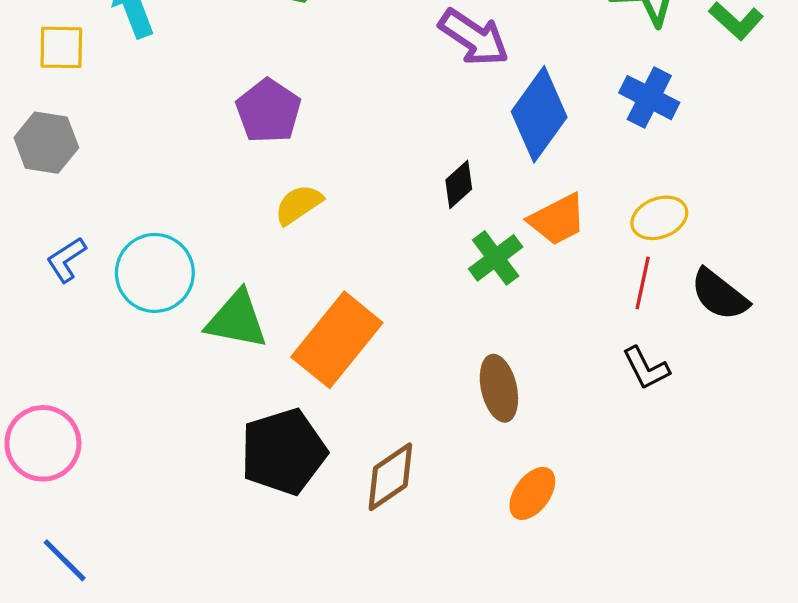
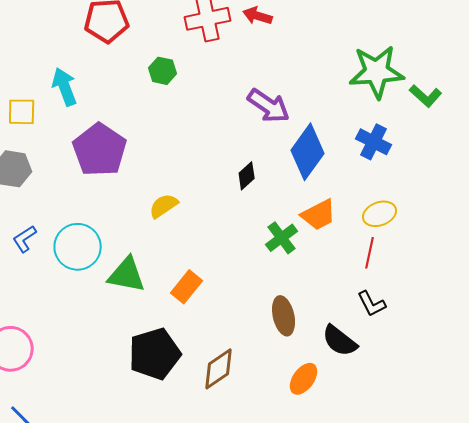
purple pentagon: (268, 111) -> (100, 150), moved, size x1.4
black diamond: (459, 184) -> (247, 176), moved
black semicircle: (719, 295) -> (340, 341), moved
orange rectangle: (337, 340) -> (187, 287), size x0.6

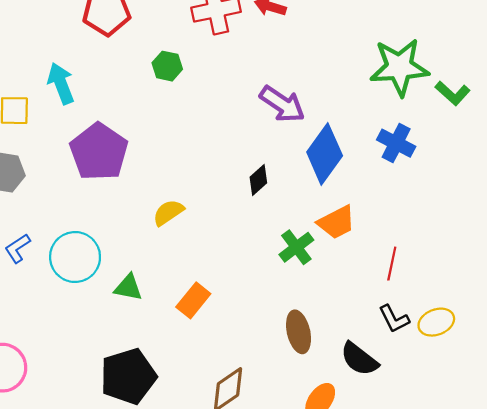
yellow ellipse: (380, 214) -> (436, 322), moved
green triangle: (127, 275) -> (128, 287), size x0.7
black pentagon: (155, 354) -> (128, 376), moved

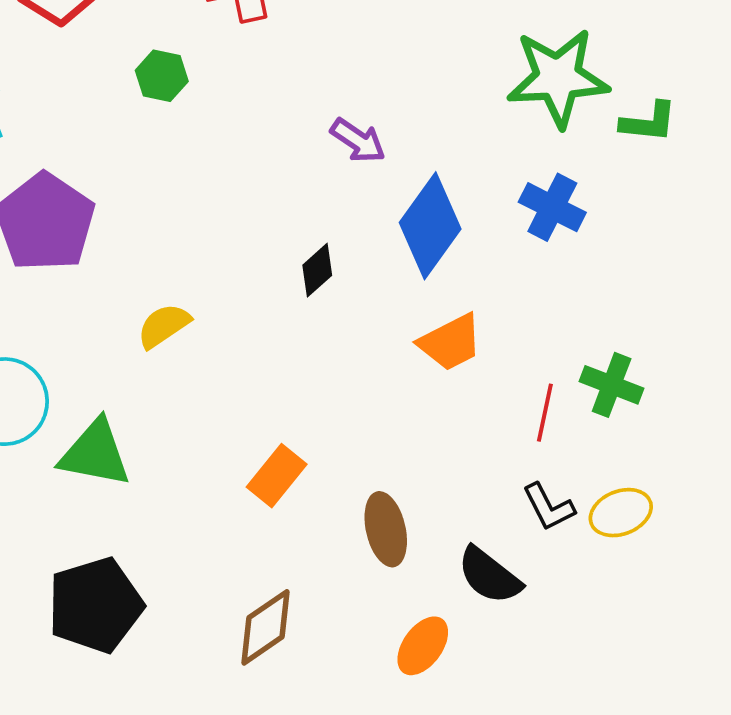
green L-shape: (453, 93) -> (649, 122), turned -36
purple arrow: (282, 104) -> (358, 141), size x0.7
green cross: (296, 247) -> (612, 385), moved, turned -32
green triangle: (128, 287) -> (95, 453), size x1.5
orange rectangle: (193, 300) -> (277, 476), moved

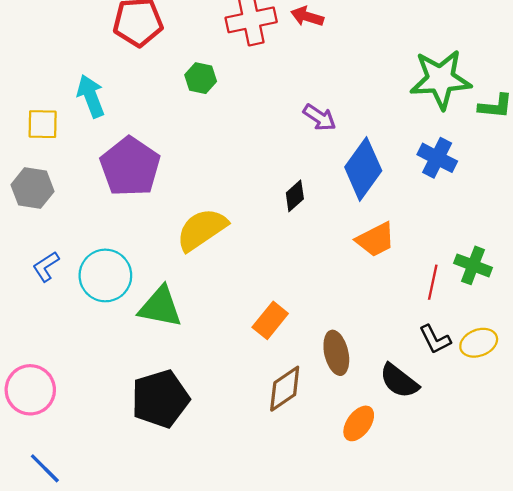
yellow semicircle: (164, 326) -> (202, 230), size x1.6
brown diamond: (265, 627) -> (285, 389), moved

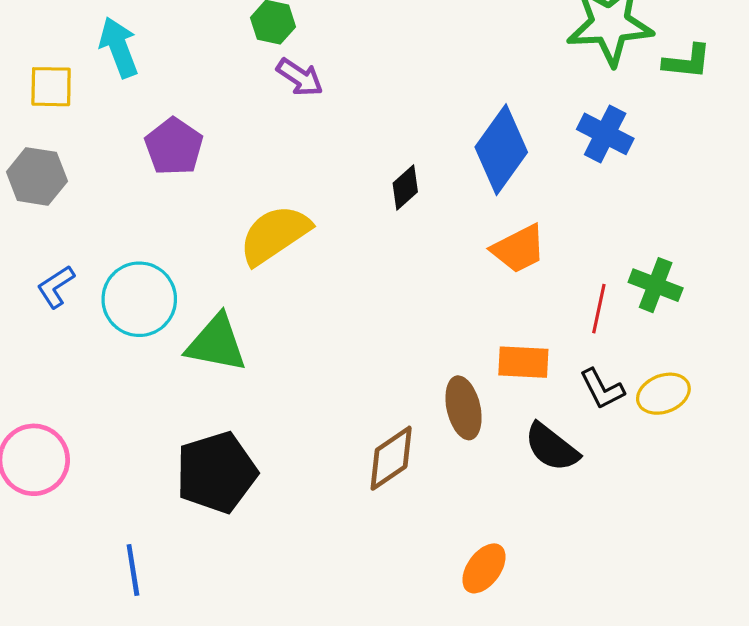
purple arrow: (319, 117) -> (300, 77), moved
purple pentagon: (130, 167) -> (174, 147), size x0.7
orange rectangle: (270, 320) -> (523, 362), moved, turned 54
orange ellipse: (359, 423) -> (484, 568), moved
blue line: (45, 468) -> (133, 570), moved, turned 36

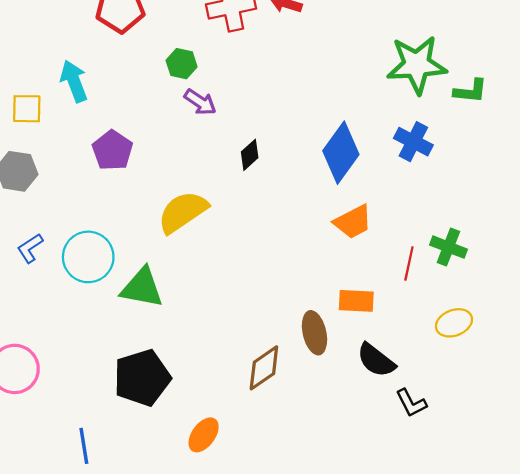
black diamond: (405, 187) -> (250, 155), moved
black L-shape: (602, 389) -> (411, 403), moved
orange ellipse: (484, 568) -> (204, 435), moved

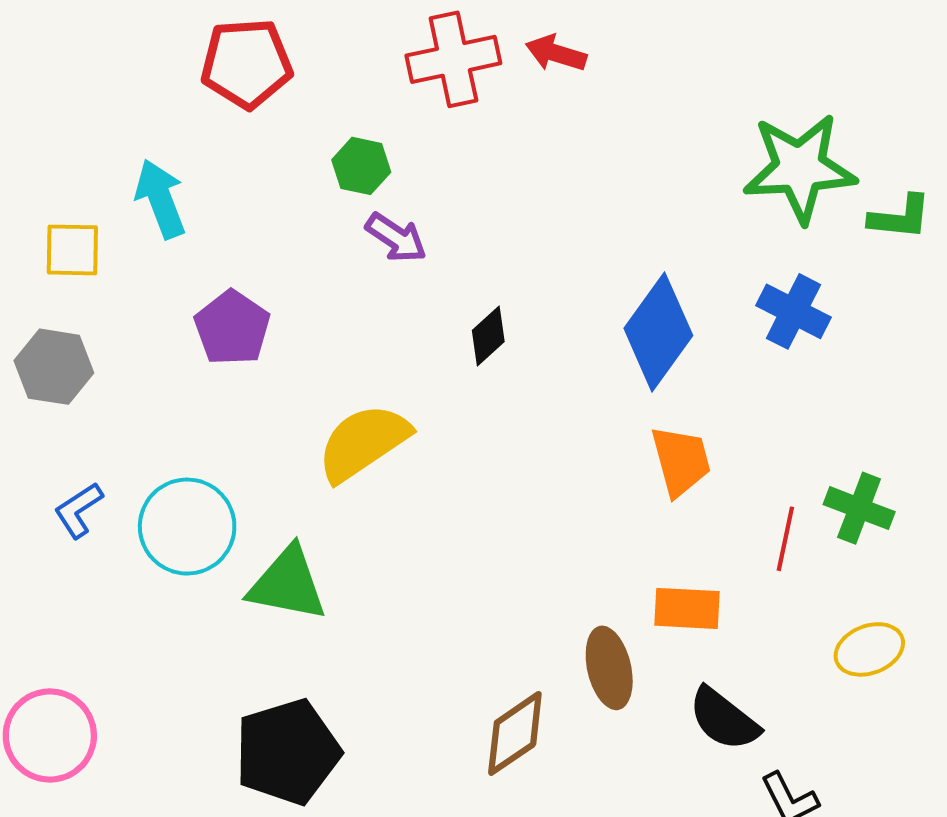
orange trapezoid: (353, 222) -> (681, 461), turned -78

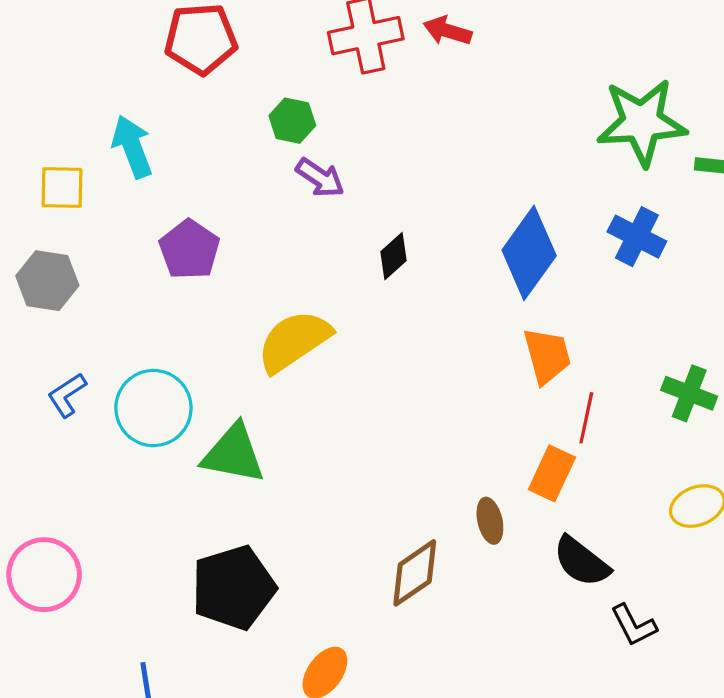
red line: (785, 539) -> (586, 418), moved
orange rectangle: (687, 608) -> (552, 473), turned -68
brown ellipse: (609, 668) -> (490, 521), size x0.7

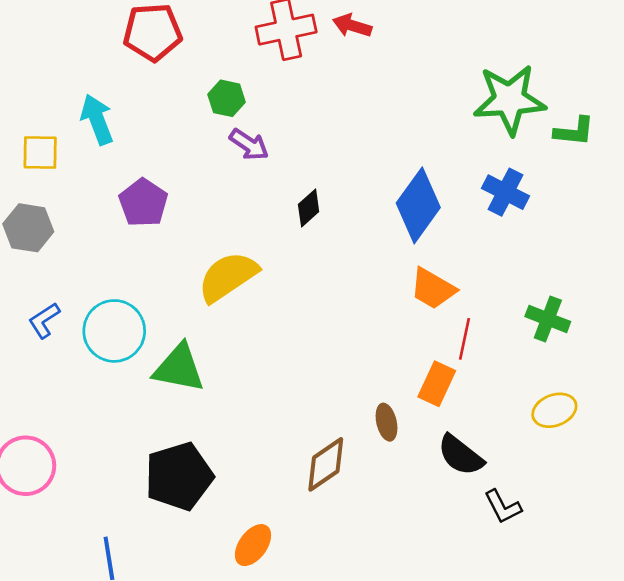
orange trapezoid: (547, 356) -> (433, 289), turned 135

